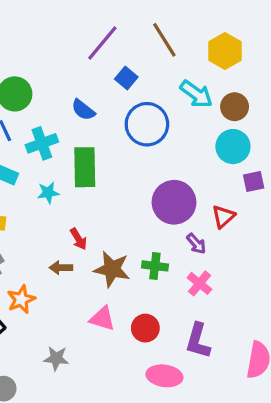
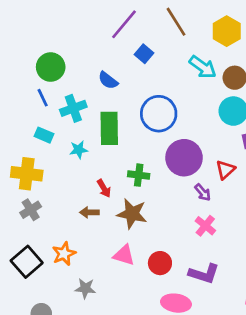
blue circle: (147, 124) -> (159, 114), moved
green cross: (155, 266) -> (139, 175), moved
orange star: (21, 299) -> (64, 254), moved
purple L-shape: (198, 341) -> (204, 274), turned -88

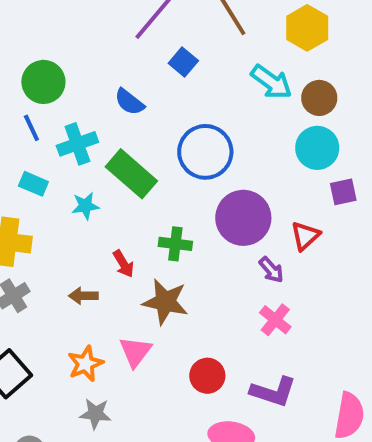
green rectangle: (109, 128) -> (131, 174), turned -48
brown arrow: (89, 212) -> (83, 296), moved
orange star: (64, 254) -> (85, 364), moved
pink triangle: (124, 255) -> (135, 352), moved, turned 50

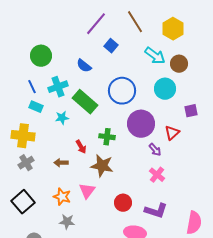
blue line: (31, 128) -> (32, 87), moved
cyan circle: (317, 148) -> (165, 89), moved
orange star: (85, 364) -> (62, 197), turned -30

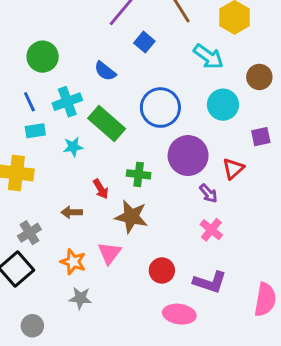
brown circle: (179, 64) -> (259, 77), moved
cyan rectangle: (36, 107) -> (35, 131), turned -32
gray cross: (26, 163) -> (29, 233), moved

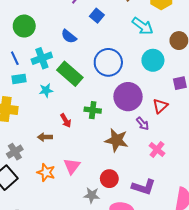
brown star: (131, 217) -> (117, 140), moved
pink cross: (211, 230) -> (157, 150), moved
gray star: (80, 298) -> (92, 195), moved

